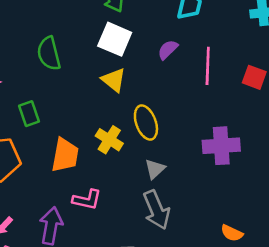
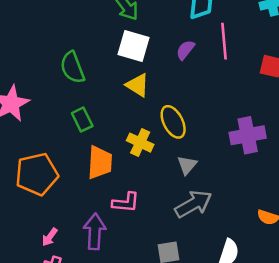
pink line: (208, 66) -> (224, 41), moved
green rectangle: (29, 114) -> (82, 120), moved
gray arrow: (157, 210) -> (193, 204), turned -90

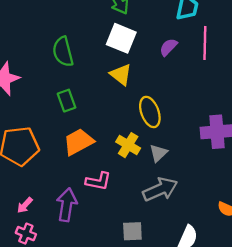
yellow cross: (140, 143) -> (128, 145), moved
orange trapezoid: (100, 162) -> (78, 142), turned -128

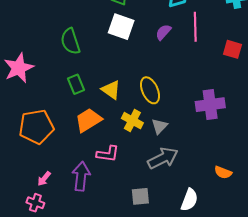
yellow triangle: (121, 75) -> (111, 90), moved
pink cross: (26, 234) -> (35, 203), moved

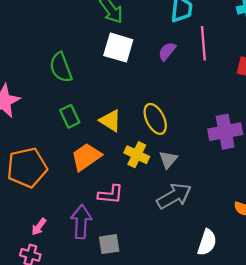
gray square: (140, 196) -> (109, 244), moved

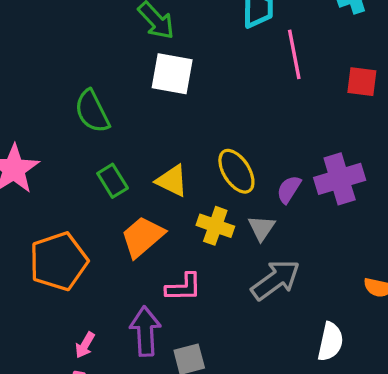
purple semicircle: (167, 51) -> (289, 189), moved

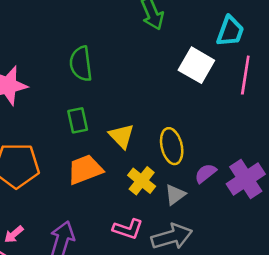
white square: (172, 74) -> (196, 65), moved
purple cross: (340, 179) -> (246, 179), turned -36
pink L-shape: (184, 287) -> (128, 229), moved

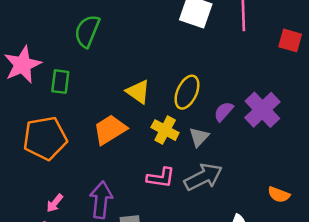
green semicircle: (81, 64) -> (87, 31), turned 40
green rectangle: (78, 120) -> (60, 82), moved, turned 30
yellow ellipse: (172, 146) -> (187, 92), turned 48

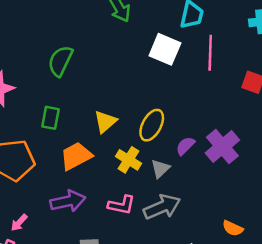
green rectangle: (60, 82) -> (50, 118), moved
yellow triangle: (138, 92) -> (105, 122), turned 40
purple arrow: (101, 200) -> (68, 201), moved, turned 68

